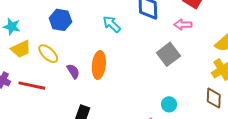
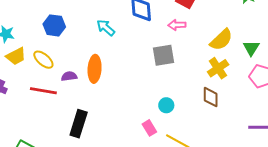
gray square: (168, 54) -> (164, 55), turned 30
purple semicircle: (73, 71) -> (69, 76), turned -63
red line: (32, 86) -> (43, 91), moved

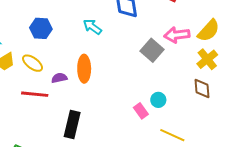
pink arrow: (177, 25) -> (177, 35), moved, size x1.4
gray square: (164, 55) -> (152, 50), turned -35
pink rectangle: (149, 128) -> (141, 111), moved

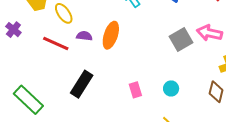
pink rectangle: (141, 111) -> (135, 90), moved

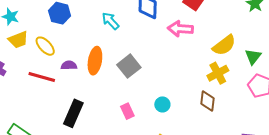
pink arrow: (209, 33) -> (180, 29), moved
gray square: (181, 39) -> (129, 66), moved

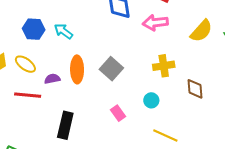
cyan arrow: (110, 21) -> (63, 31), moved
yellow cross: (218, 73) -> (164, 66), moved, turned 30

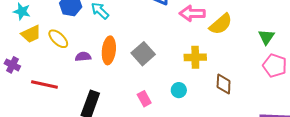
yellow semicircle: (201, 31) -> (221, 24), moved
red line: (28, 95) -> (44, 84), moved

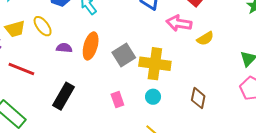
yellow semicircle: (221, 24) -> (205, 39), size x0.7
yellow trapezoid: (31, 34) -> (15, 29), moved
yellow cross: (195, 57) -> (155, 64), moved, size x1.4

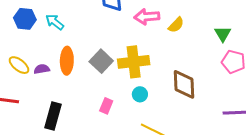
yellow ellipse: (43, 26) -> (19, 65), moved
brown diamond: (198, 98) -> (184, 84), size x1.4
pink rectangle: (117, 100) -> (106, 106), turned 56

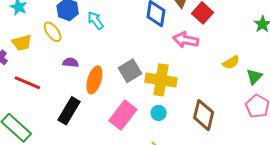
yellow semicircle: (176, 25) -> (231, 62), moved
orange ellipse: (67, 61) -> (94, 80), moved
yellow ellipse: (19, 65) -> (53, 32), moved
pink rectangle: (106, 106) -> (123, 115), size x1.8

